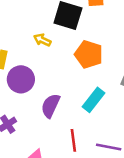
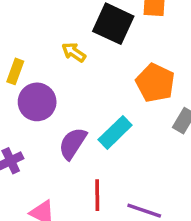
orange pentagon: (89, 54) -> (155, 83), moved
cyan rectangle: (93, 100) -> (115, 132), moved

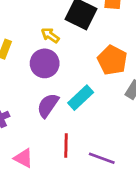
purple circle: (37, 102) -> (45, 63), moved

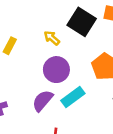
purple circle: (45, 63) -> (56, 70), moved

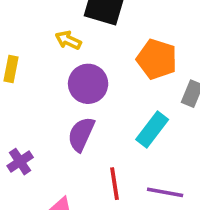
cyan rectangle: (73, 97) -> (152, 130), moved

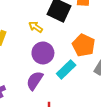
cyan rectangle: (152, 130) -> (66, 69), moved

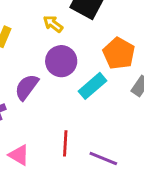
purple semicircle: (35, 81) -> (27, 87), moved

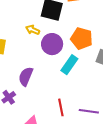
purple circle: (61, 61) -> (52, 44), moved

